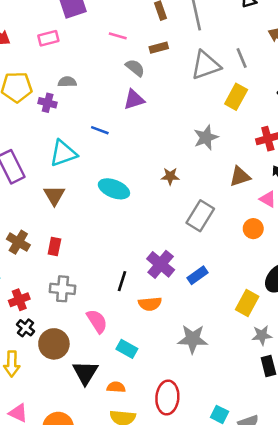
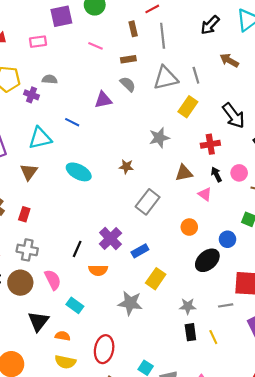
gray semicircle: (135, 68) -> (128, 84), moved
orange circle: (253, 229) -> (189, 227), moved
yellow rectangle: (247, 303) -> (156, 279), moved
brown circle: (54, 344) -> (20, 283), moved

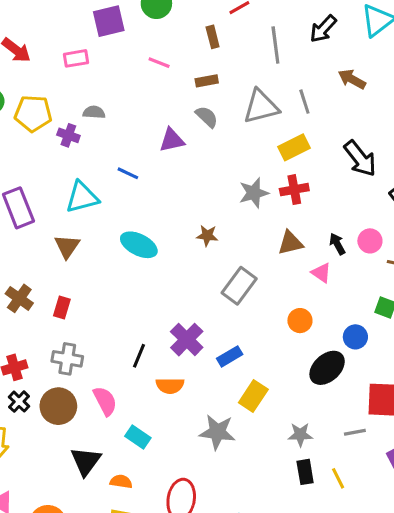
gray line: (163, 36) -> (275, 45), moved
yellow rectangle: (188, 107) -> (294, 147), turned 30
red cross: (210, 144) -> (294, 190), moved

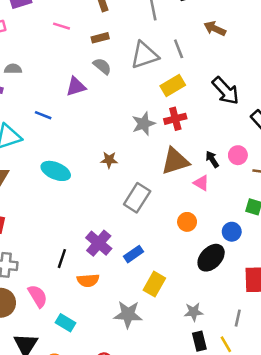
brown triangle: (290, 243) -> (175, 161), size x1.4
gray line: (355, 432) -> (238, 318), moved, turned -63

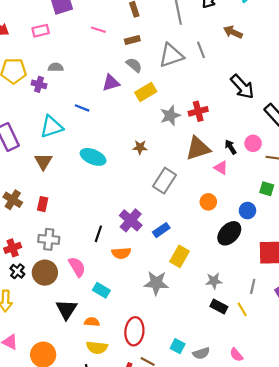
yellow rectangle: (173, 86) -> (146, 92), moved
black rectangle: (199, 341) -> (219, 307), turned -49

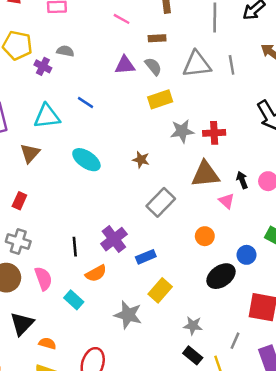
purple triangle: (111, 83) -> (125, 65), moved
black line: (98, 234) -> (75, 247), turned -35
orange semicircle: (121, 253) -> (96, 273), turned -36
cyan rectangle: (101, 290) -> (74, 300), moved

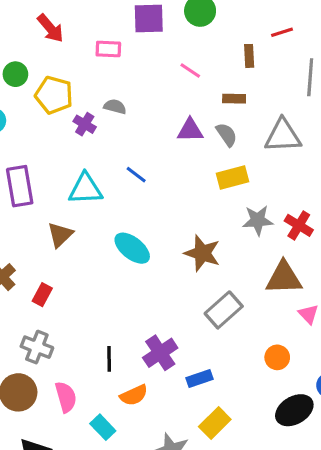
red cross: (214, 133) -> (299, 225), turned 30
brown star: (141, 160) -> (202, 253), size x1.6

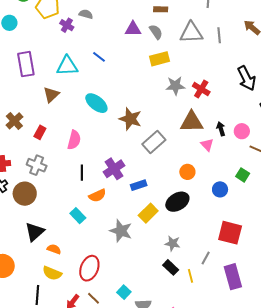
brown star: (202, 253) -> (130, 119), moved
pink semicircle: (66, 397) -> (74, 140), moved, turned 30
black ellipse: (294, 410) -> (177, 202), moved

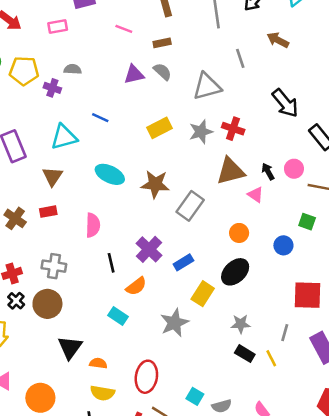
gray triangle: (191, 33) -> (207, 86), moved
yellow rectangle: (160, 59) -> (159, 128), moved
red rectangle: (40, 132) -> (48, 212), moved, turned 64
gray star: (121, 231) -> (174, 323), turned -30

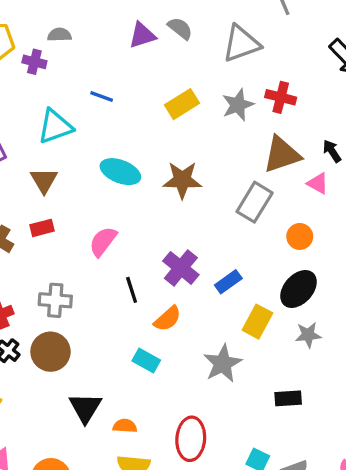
gray rectangle: (190, 206) -> (255, 202), moved
pink semicircle: (93, 225) -> (103, 241), turned -140
gray star: (241, 324) -> (308, 335), moved
black rectangle: (245, 354) -> (288, 398), moved, turned -30

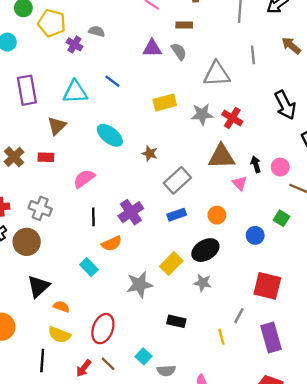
brown star: (182, 180) -> (150, 153), size x0.6
gray rectangle: (255, 202) -> (177, 180), moved
blue rectangle: (228, 282) -> (177, 215), moved

